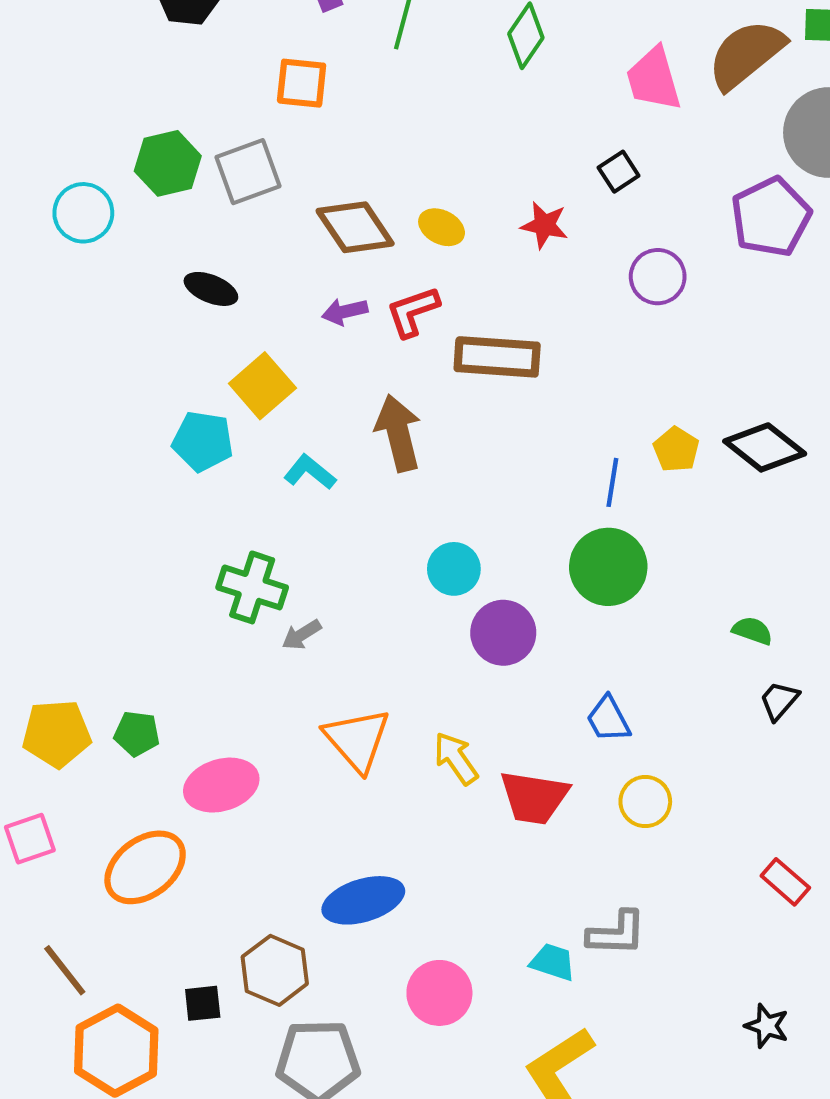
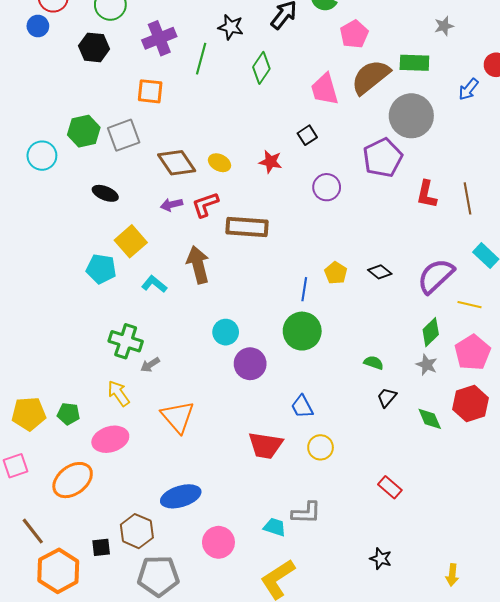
black diamond: (765, 447) -> (380, 272), size x0.6
yellow arrow: (456, 758) -> (118, 393), moved

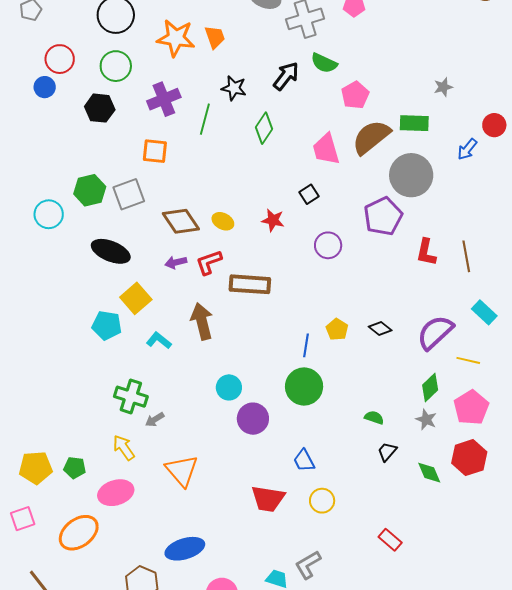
black ellipse: (105, 193) -> (111, 251), size x1.5
gray L-shape: (306, 513) -> (308, 565), turned 148

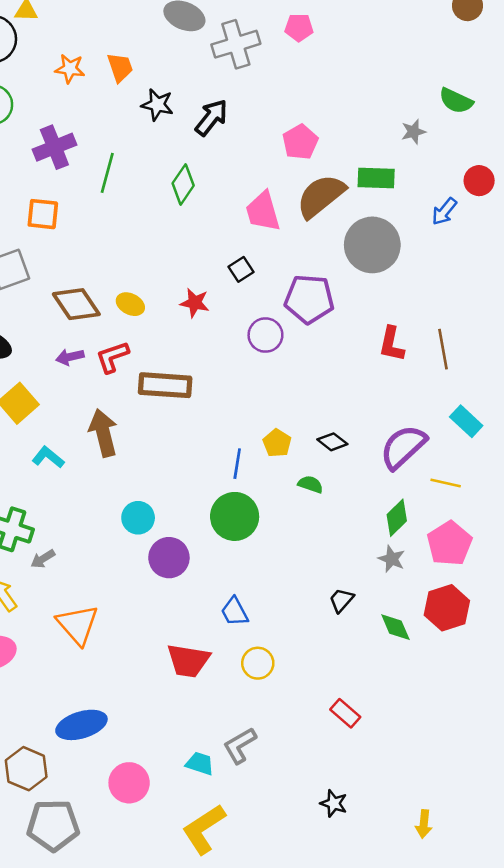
orange star: (176, 38) -> (70, 69), size x0.6
green semicircle: (324, 63) -> (456, 101), moved
black star: (234, 88) -> (157, 105), moved
purple pentagon: (383, 216) -> (309, 299), moved, turned 30
green semicircle: (374, 418) -> (311, 484), moved

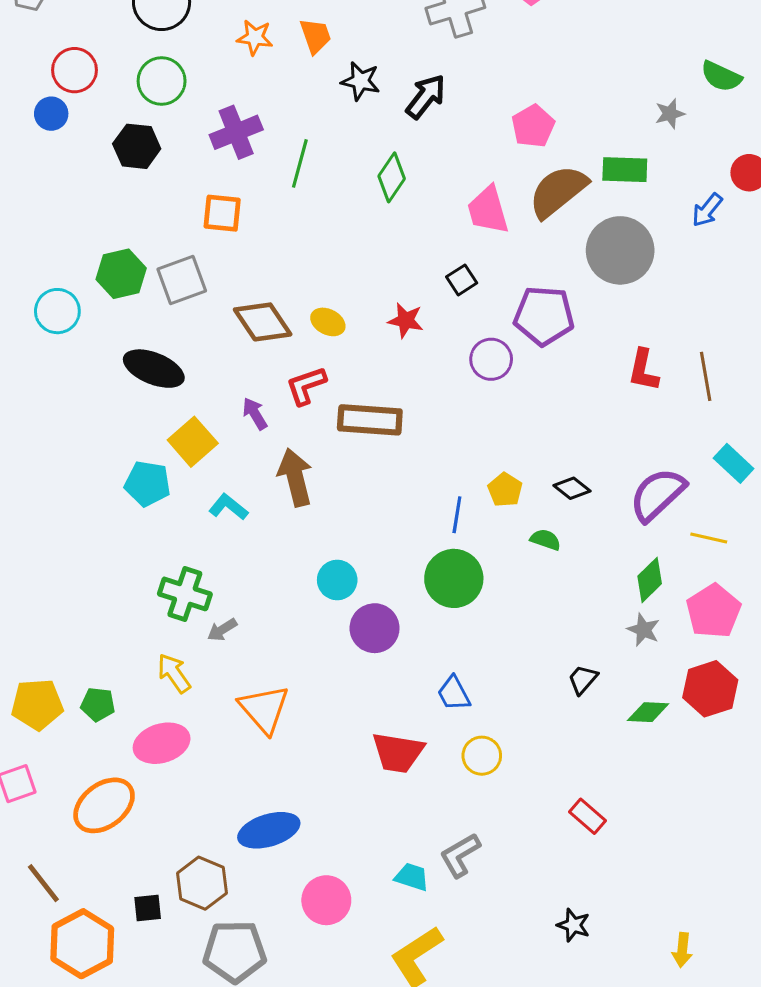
purple arrow: (70, 357) -> (255, 414), moved, turned 72
green diamond: (395, 627) -> (648, 712), turned -64

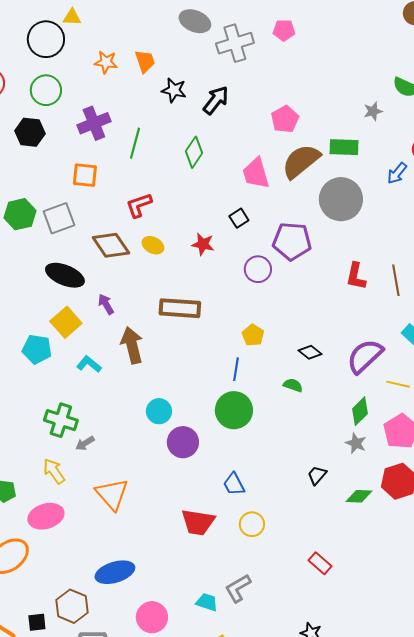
black ellipse: (154, 369) -> (65, 275), moved
red L-shape: (306, 386) -> (139, 205), moved
yellow pentagon: (505, 490) -> (253, 335), moved

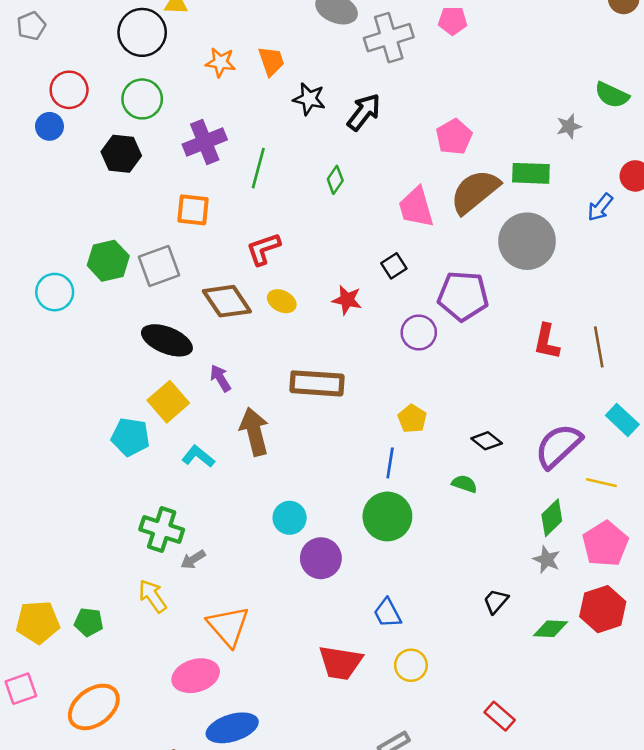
green diamond: (194, 152) -> (335, 180), size x0.7
pink ellipse: (46, 516) -> (196, 676), moved

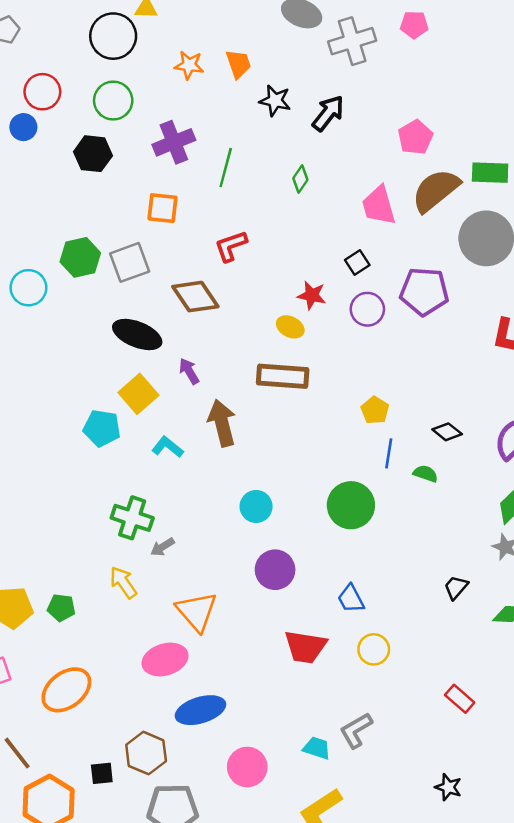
yellow ellipse: (282, 301) -> (290, 327), moved
purple circle: (419, 333) -> (367, 309), moved
blue line: (390, 463) -> (389, 453), moved
purple circle: (321, 558) -> (275, 570), moved

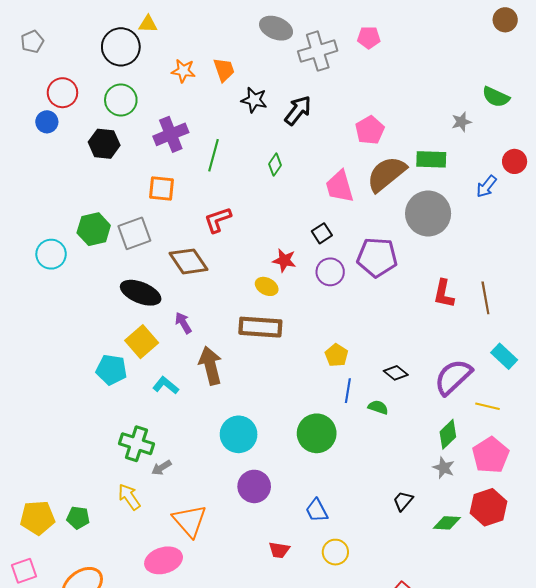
cyan circle: (256, 506) -> (239, 434), size x1.4
red trapezoid: (305, 647) -> (279, 550), size x0.6

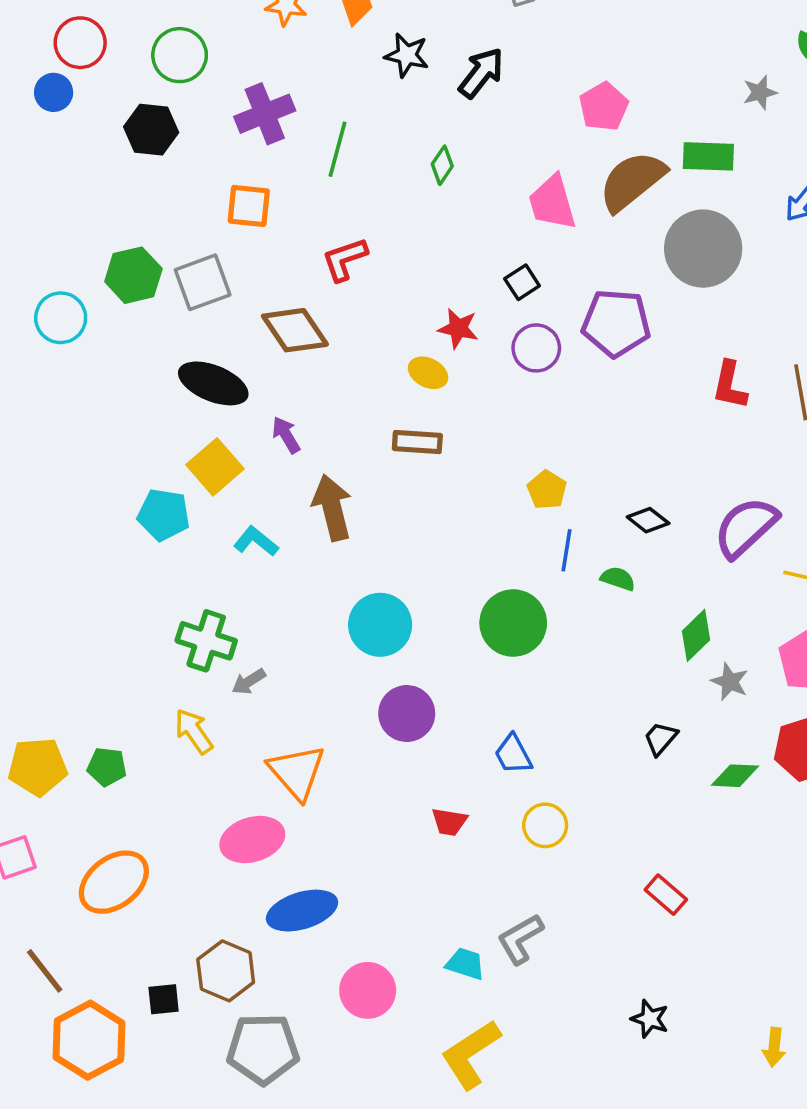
brown rectangle: (260, 327) -> (417, 442), size x0.7
green diamond: (448, 434) -> (696, 635), moved

